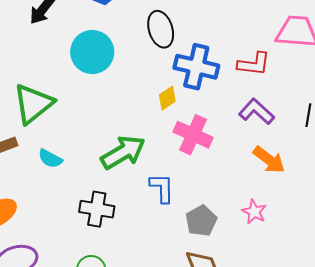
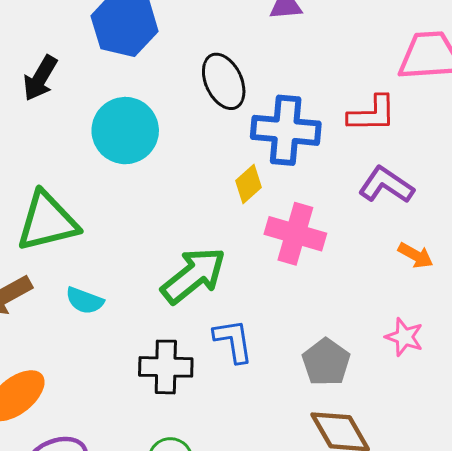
green triangle: (33, 104) -> (47, 221), turned 33
orange arrow: (269, 160) -> (416, 255), size x0.7
blue L-shape: (162, 188) -> (233, 341), moved

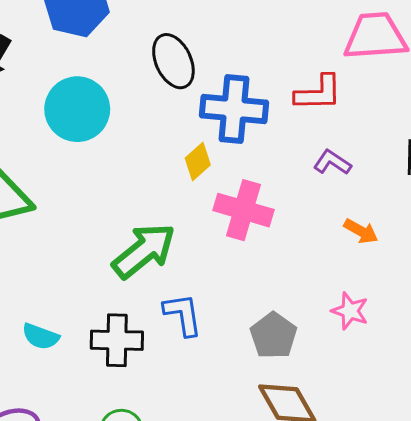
purple L-shape: (386, 185) -> (332, 162), size x0.7
cyan semicircle: (85, 301) -> (41, 336), moved

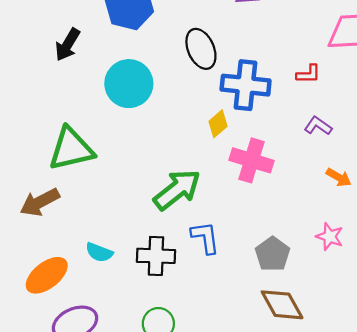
red L-shape: (318, 93) -> (308, 74), size x0.7

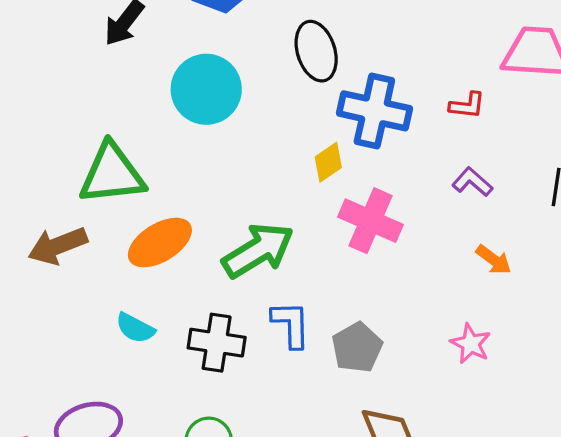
gray pentagon: (273, 254) -> (357, 347), moved
orange ellipse: (47, 275) -> (160, 243), moved

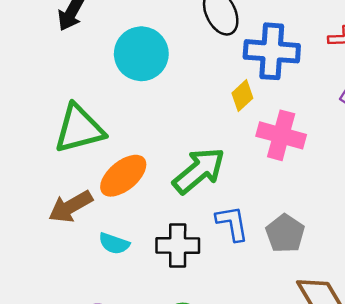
brown arrow: (58, 246) -> (71, 207), moved

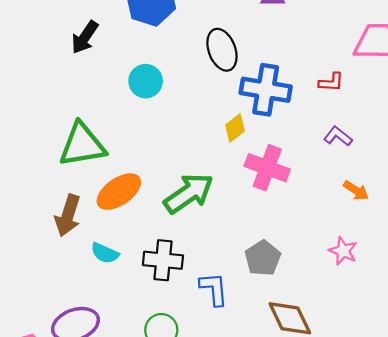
cyan circle: (141, 54) -> (146, 81), size x0.7
brown arrow: (71, 207) -> (68, 216), turned -48
blue L-shape: (232, 223) -> (214, 289), moved

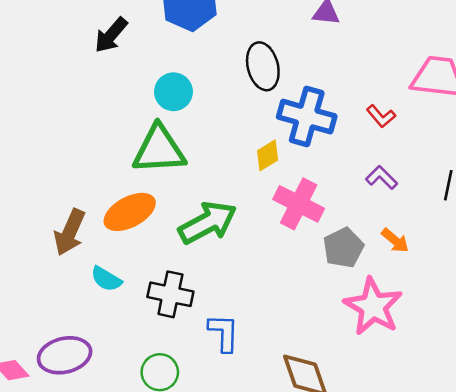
red L-shape: (331, 82) -> (381, 116), turned 40
green triangle: (82, 145) -> (159, 150), moved
pink star: (343, 251) -> (373, 306), size x1.8
gray pentagon: (263, 258) -> (343, 248), moved

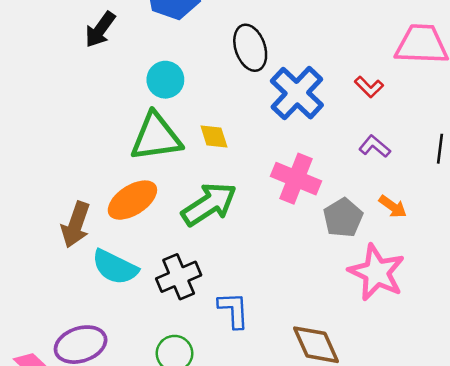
blue cross: (307, 117) -> (297, 93), turned 32
yellow diamond: (268, 155) -> (214, 136), moved, turned -72
cyan semicircle: (106, 279) -> (115, 267), size x1.5
black cross: (170, 294) -> (179, 277), turned -30

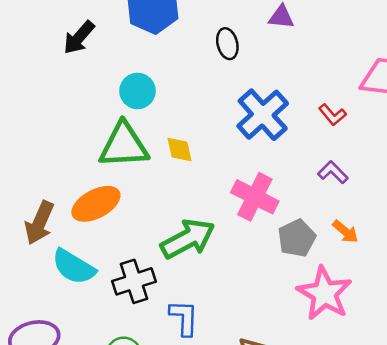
black ellipse: (250, 48) -> (227, 44), moved, size x0.7
green arrow: (209, 204) -> (188, 239), moved

